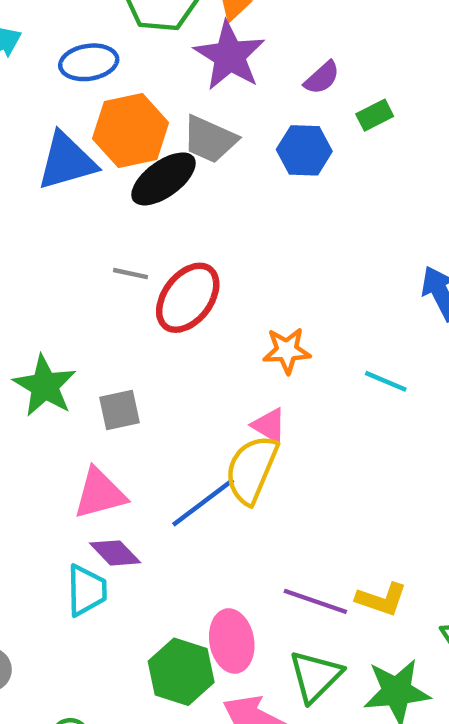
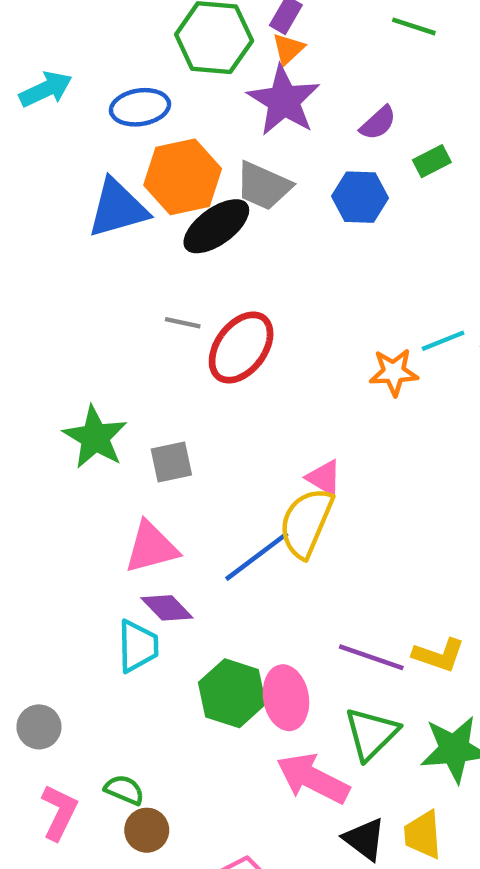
orange star: (287, 351) -> (394, 372), moved
cyan line: (386, 381) -> (443, 341), moved, turned -45
green hexagon: (181, 672) -> (232, 693), moved

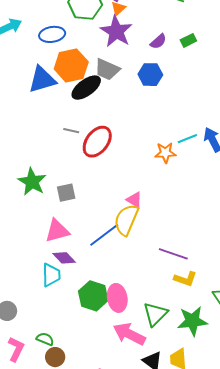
green rectangle: (432, 161) -> (188, 40), moved
purple line: (371, 657) -> (173, 254), moved

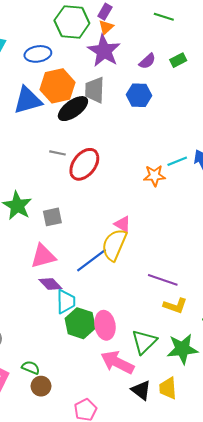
gray trapezoid: (107, 69) -> (95, 90), turned 68
cyan trapezoid: (51, 275) -> (66, 302), moved

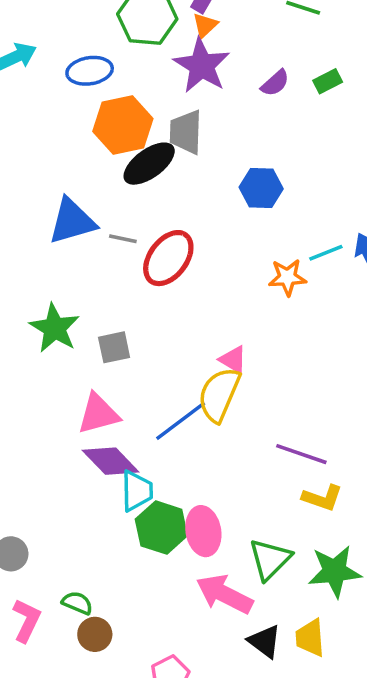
blue hexagon: (139, 95) -> (261, 188), moved
blue triangle: (28, 100) -> (72, 221), moved
purple diamond: (50, 284) -> (111, 461), size x1.4

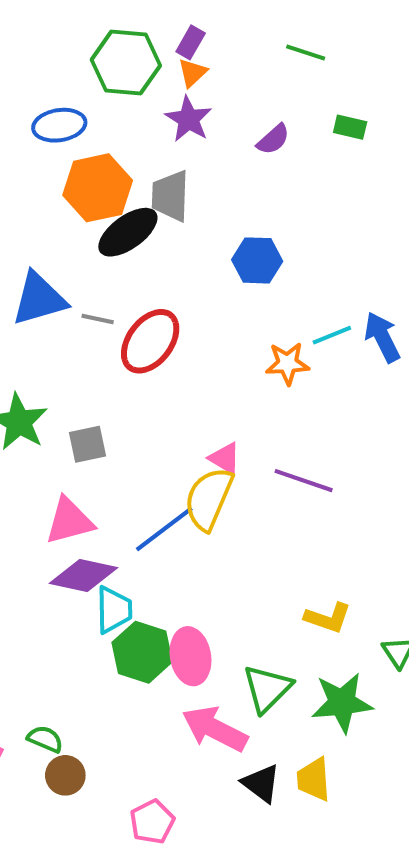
purple star: (202, 66) -> (188, 119), size x0.7
green rectangle: (328, 81) -> (350, 127), moved, turned 40
purple line: (301, 454) -> (304, 481), moved
purple diamond: (111, 461) -> (83, 575), turned -34

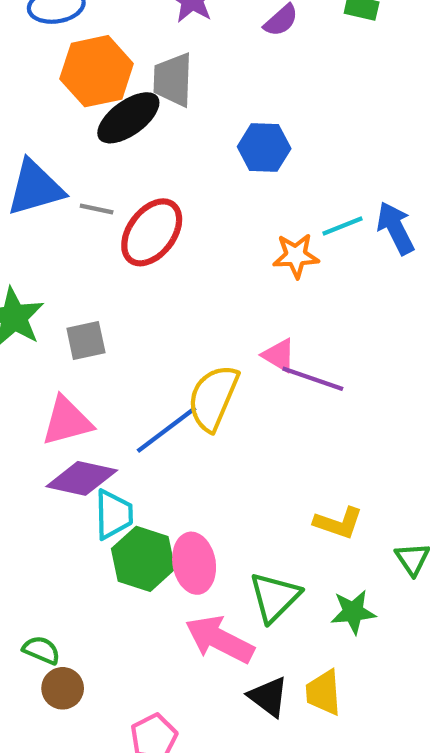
pink triangle: (225, 458) -> (279, 355), moved
green star: (342, 703) -> (353, 612), size x0.7

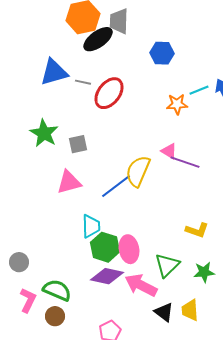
purple diamond: (82, 478) -> (107, 276), moved
green semicircle: (41, 650) -> (57, 290), size x1.6
brown circle: (63, 688) -> (55, 316), moved

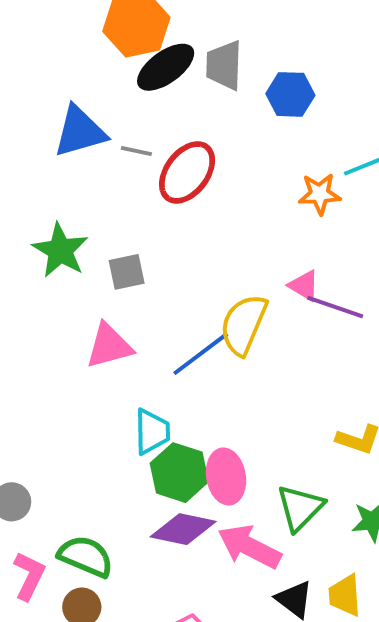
gray trapezoid: (119, 21) -> (224, 65), moved

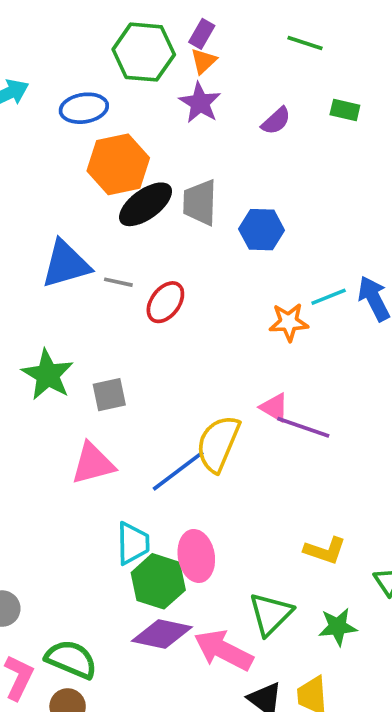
red ellipse: (187, 172) -> (165, 302), size x0.7
pink ellipse: (226, 476) -> (196, 556), moved

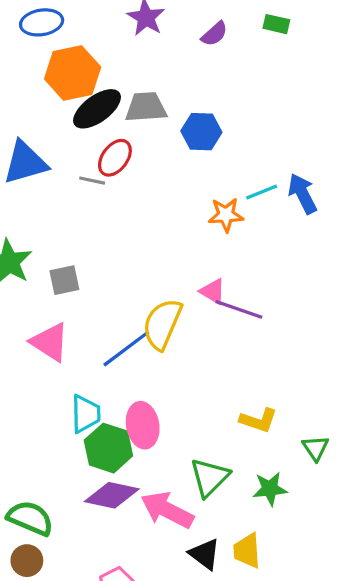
gray trapezoid: (200, 202) -> (146, 107), turned 84
gray line: (118, 282) -> (92, 181), moved
red ellipse: (165, 302) -> (115, 158), moved
pink triangle: (93, 464) -> (50, 342), turned 48

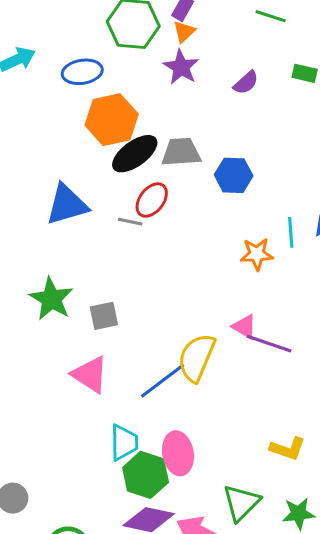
cyan line: (262, 192) -> (291, 232), turned -72

